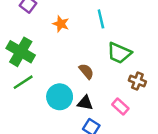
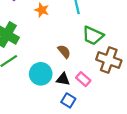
brown cross: (137, 81) -> (109, 60), size x1.6
pink rectangle: (120, 107) -> (83, 79), moved

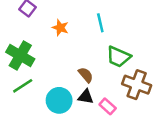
black triangle: (63, 79) -> (86, 97), moved

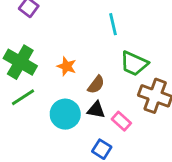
orange star: (60, 28) -> (67, 66), moved
brown semicircle: (86, 75) -> (96, 85), turned 77

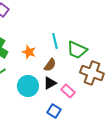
cyan line: (113, 24) -> (55, 41), moved
black triangle: (96, 110) -> (50, 83), turned -40

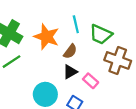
orange star: (29, 52) -> (46, 37), size x1.6
cyan circle: (28, 86) -> (45, 94), moved

